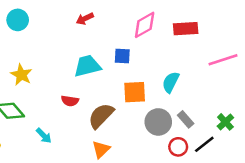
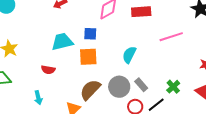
orange square: (135, 92) -> (88, 57), moved
brown semicircle: (101, 116) -> (90, 90), moved
cyan arrow: (44, 136) -> (38, 98), moved, turned 32

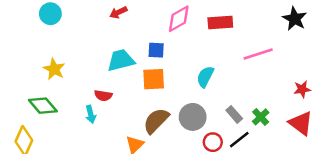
gray rectangle: (141, 85) -> (234, 114), moved
cyan arrow: (38, 98) -> (91, 114), moved

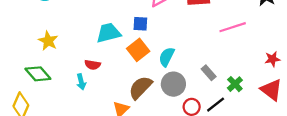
cyan semicircle: (205, 77) -> (167, 57), moved
orange square: (154, 79) -> (138, 50), turned -35
gray rectangle: (234, 114) -> (209, 73), moved

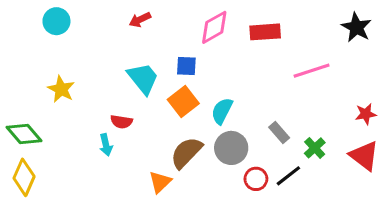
cyan trapezoid: (109, 33) -> (143, 78), turned 65
green diamond: (38, 74) -> (24, 134), moved

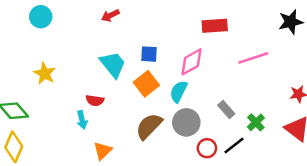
pink diamond: (214, 27) -> (191, 62), moved
black star: (356, 27) -> (291, 22), turned 30
orange triangle: (160, 182) -> (103, 151), moved

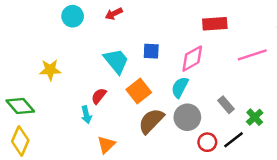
cyan circle: (41, 17) -> (73, 16), moved
yellow star: (45, 73) -> (50, 70), turned -30
orange square: (146, 84) -> (139, 91), moved
red semicircle: (95, 100) -> (99, 96), turned 119

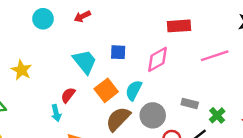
yellow star: (50, 70) -> (22, 70), turned 30
cyan semicircle: (180, 87) -> (134, 90), moved
gray rectangle: (226, 105) -> (190, 103), turned -35

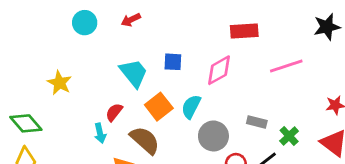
brown semicircle: (118, 119) -> (145, 140), moved, turned 88

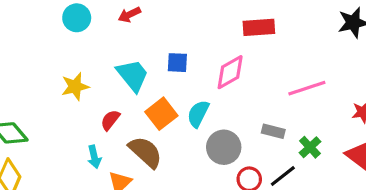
pink line: (286, 66) -> (307, 88), moved
yellow star: (59, 83) -> (75, 86), moved, turned 30
cyan arrow: (100, 133) -> (94, 157), moved

